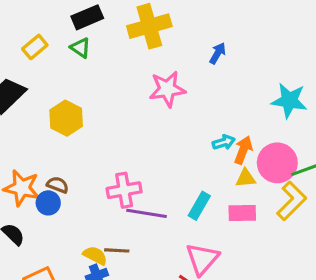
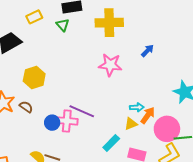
yellow hexagon: (66, 118) -> (34, 77), moved
yellow triangle: (246, 178) -> (131, 124), moved, turned -32
blue circle: (48, 203) -> (52, 123), moved
purple line: (147, 213) -> (82, 111), moved

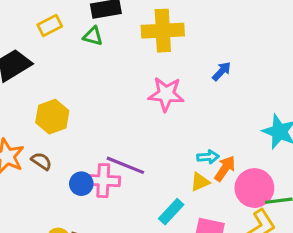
green triangle: (63, 25) -> (93, 36), turned -32

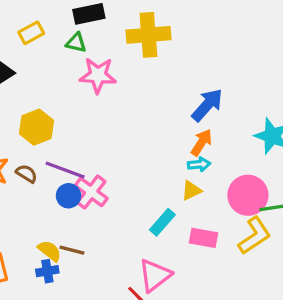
blue arrow: (222, 71) -> (207, 105), moved, size x1.6
pink star: (166, 94) -> (98, 75), moved
purple line: (125, 165) -> (65, 170), moved
orange arrow: (225, 168) -> (201, 142), moved
pink cross: (103, 181) -> (91, 192), turned 36

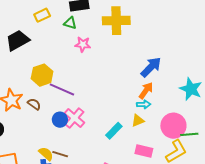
pink star: (98, 75) -> (83, 44), size x0.7
purple line: (65, 170) -> (62, 90), moved
cyan rectangle: (162, 222) -> (114, 131), moved

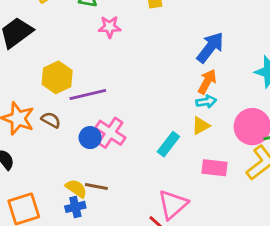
purple line: (62, 90) -> (88, 95), turned -30

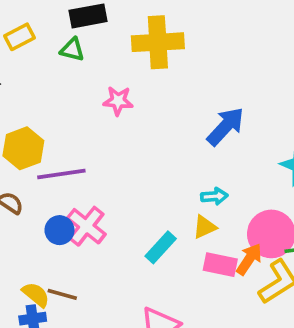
pink star: (110, 27) -> (118, 101), moved
orange arrow: (207, 82) -> (249, 259), moved
pink rectangle: (215, 168) -> (220, 265), moved

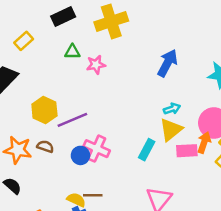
green triangle: (72, 50) -> (72, 52), moved
yellow triangle: (205, 227) -> (171, 130), size x1.5

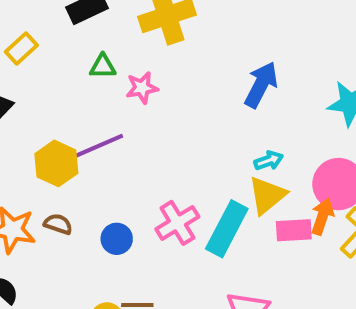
purple line: (72, 120) -> (99, 146), moved
pink cross: (97, 149) -> (177, 223), moved, turned 35
cyan rectangle: (147, 150) -> (227, 229), size x1.5

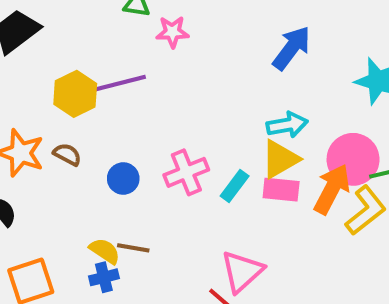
cyan arrow: (269, 161) -> (287, 125), size x1.4
orange arrow: (322, 217) -> (332, 189), size x1.4
cyan rectangle: (227, 229) -> (235, 186), size x0.6
pink rectangle: (294, 230) -> (281, 190), moved

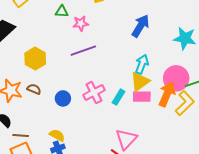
purple line: (120, 83) -> (83, 51), moved
cyan arrow: (287, 125) -> (142, 64), turned -54
brown line: (133, 248) -> (21, 135), moved

